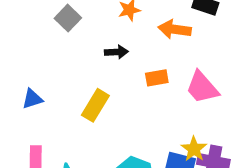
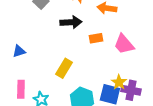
black arrow: (116, 52) -> (71, 22), size x1.5
yellow rectangle: (95, 105) -> (64, 68), moved

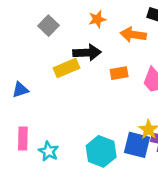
yellow rectangle: (64, 68) -> (66, 68), moved, turned 36

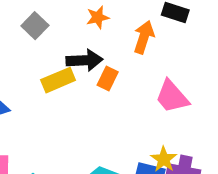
orange arrow: (133, 35) -> (144, 37), turned 100
orange rectangle: (119, 73) -> (108, 78), moved, turned -54

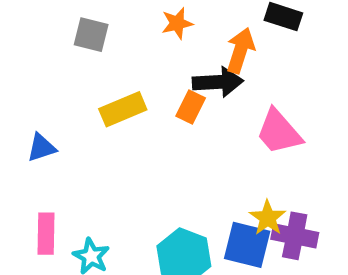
gray square: (35, 26) -> (91, 35), turned -30
black arrow: (84, 60) -> (218, 82), moved

